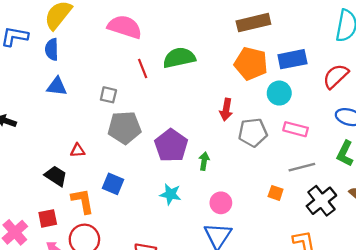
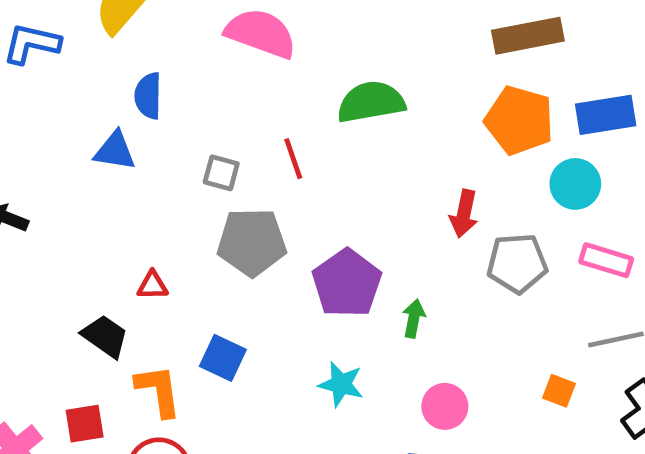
blue semicircle: (52, 49) -> (148, 96), moved
red line: (143, 68) -> (293, 159), moved

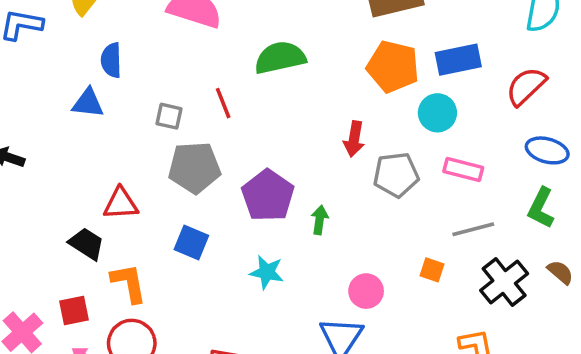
red triangle: (152, 285) -> (121, 204), size x1.5
blue square: (223, 358) -> (191, 243), moved
pink circle: (445, 406) -> (366, 291), moved

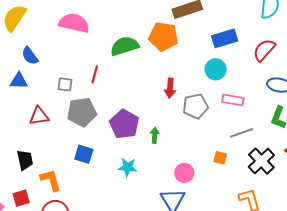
blue semicircle: (111, 60) -> (30, 56), turned -30
orange pentagon: (393, 67) -> (163, 36), moved
red line: (223, 103) -> (95, 74), turned 42
red triangle: (121, 204) -> (39, 116), moved
black trapezoid: (87, 244) -> (25, 160), turned 50

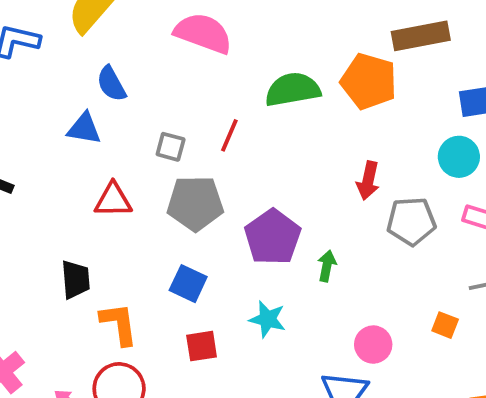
red square: (21, 198) -> (202, 346), moved

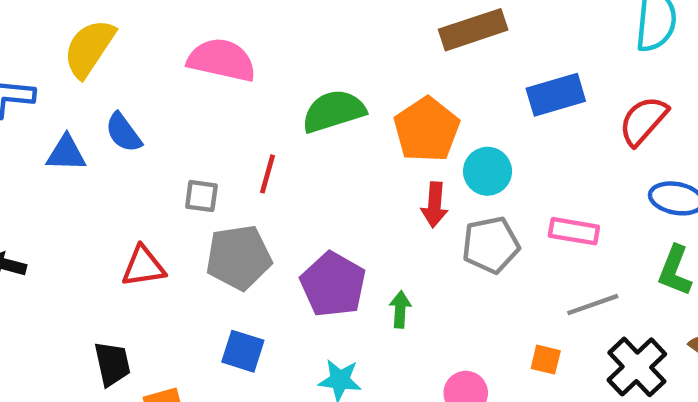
orange pentagon: (369, 81) -> (427, 130), moved, turned 30
blue triangle: (84, 129) -> (66, 153), moved
cyan circle: (459, 157) -> (487, 171), moved

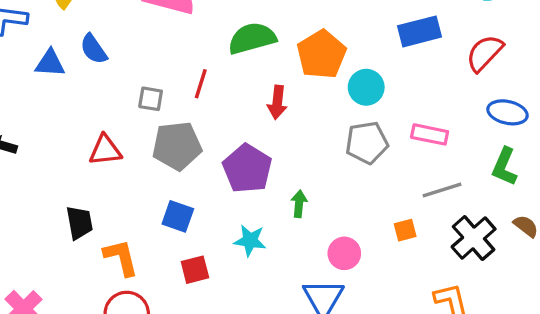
red arrow: (435, 205) -> (277, 102), moved
green arrow: (400, 309) -> (299, 204), moved
orange square: (546, 360) -> (405, 230), turned -30

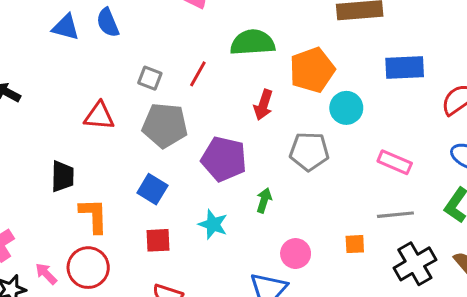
gray pentagon: (367, 143) -> (309, 151), moved
purple pentagon: (247, 169) -> (224, 159), turned -30

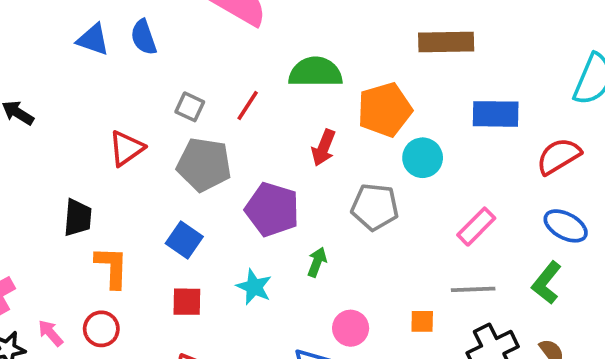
red triangle: (99, 116) -> (126, 148), turned -44
pink rectangle: (395, 162) -> (476, 227), turned -72
red circle: (88, 268) -> (101, 329), size x0.7

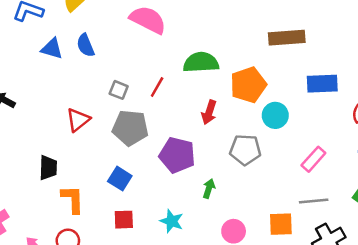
cyan star: (254, 287) -> (172, 221), moved
orange square: (422, 321) -> (281, 224), size x1.5

